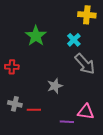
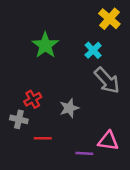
yellow cross: (87, 15) -> (109, 19), turned 36
red cross: (12, 67) -> (33, 99), moved, turned -32
gray cross: (15, 104) -> (19, 119), moved

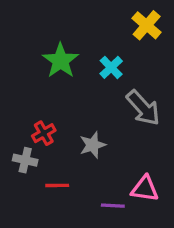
cyan cross: (93, 50) -> (111, 67), moved

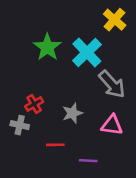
cyan cross: (111, 67) -> (87, 53), size x1.6
red line: (57, 185) -> (55, 145), moved
pink triangle: (145, 189) -> (112, 125), moved

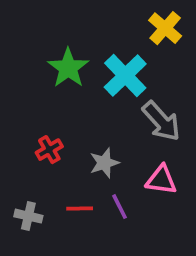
gray cross: (20, 125) -> (28, 216), moved
purple line: (88, 161) -> (120, 207), moved, turned 60

